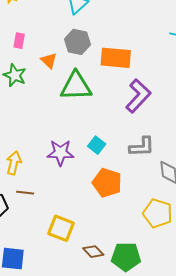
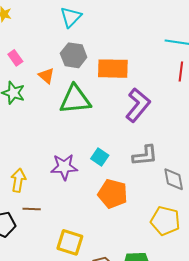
pink rectangle: (19, 41) -> (15, 58), turned -42

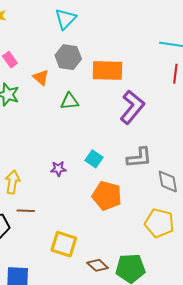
green triangle: (75, 99) -> (70, 101), size x0.6
purple star: (64, 167) -> (58, 169), size x0.6

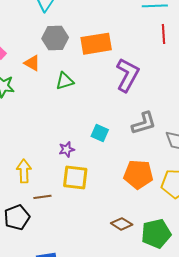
orange pentagon: (107, 196) -> (138, 174), moved
yellow square: (64, 244) -> (75, 178), moved
brown diamond: (98, 265) -> (122, 224), moved

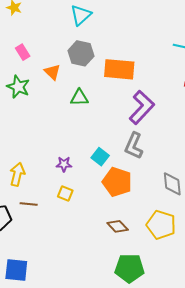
gray L-shape: (144, 123) -> (134, 146), moved, turned 116
orange pentagon: (138, 174) -> (117, 182), moved
yellow square: (75, 178) -> (65, 194), size x0.6
brown diamond: (122, 224) -> (118, 226), moved

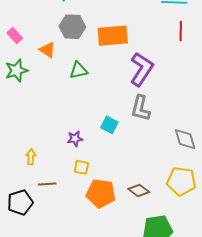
green star: (18, 87) -> (16, 71), turned -30
yellow arrow: (17, 174) -> (31, 157), size x0.7
orange pentagon: (117, 182) -> (101, 193), moved

